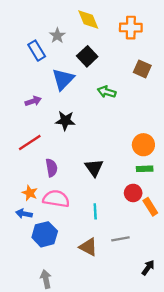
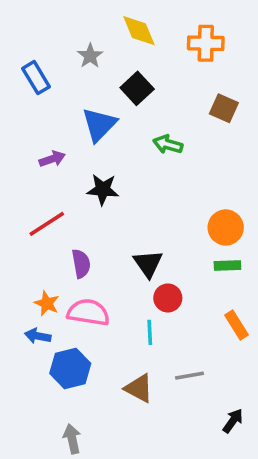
blue rectangle: (37, 51) -> (36, 78), moved
red circle: (133, 193) -> (168, 298), moved

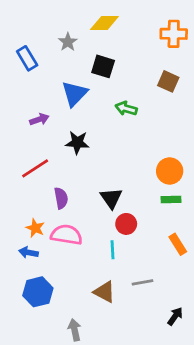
yellow diamond: (139, 31) -> (104, 23), turned -68
orange cross: (206, 43) -> (174, 34), moved
black square: (137, 88) -> (103, 66), turned -30
blue hexagon: (70, 368) -> (38, 292), moved
gray arrow: (72, 439) -> (75, 330), moved

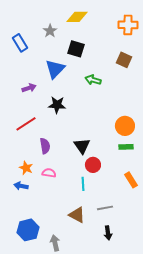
pink semicircle: (66, 235) -> (49, 173), size x0.6
blue hexagon: (38, 292) -> (28, 230), moved
black arrow: (175, 316) -> (108, 233), moved, turned 136

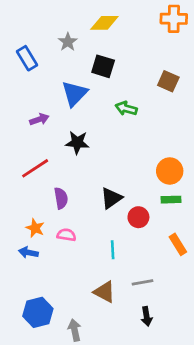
orange cross: (128, 25) -> (174, 19), moved
black triangle: (82, 146) -> (111, 198), turned 30
red circle: (93, 165) -> (138, 217), moved

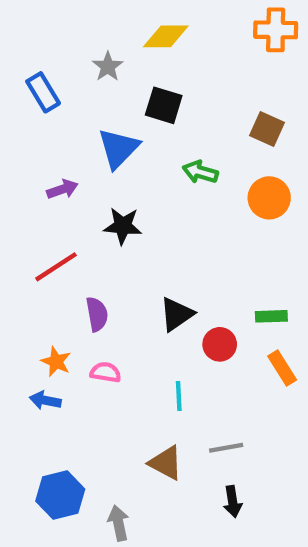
orange circle: (170, 171) -> (269, 198), moved
orange rectangle: (178, 244) -> (282, 368), moved

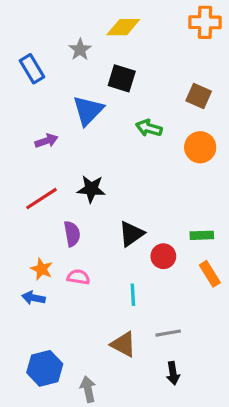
black star: (123, 226) -> (91, 189), moved

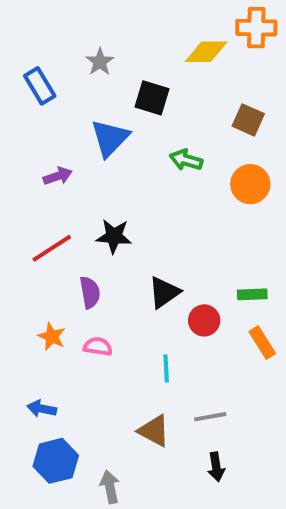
yellow diamond: (123, 27) -> (206, 52), moved
blue arrow: (34, 298) -> (42, 409), moved

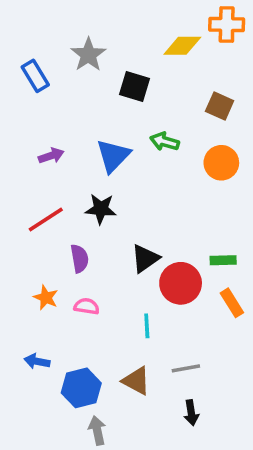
gray star: (100, 62) -> (88, 55), size x1.4
blue triangle: (110, 138) -> (113, 156), moved
red circle: (204, 320) -> (181, 283), size x1.5
blue hexagon: (56, 461) -> (81, 388), moved

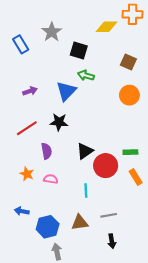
green arrow: (165, 141) -> (86, 75), moved
brown triangle: (136, 381) -> (80, 223), turned -36

